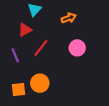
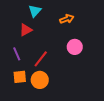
red line: (41, 48) -> (41, 59), moved
orange square: (18, 90) -> (20, 77), moved

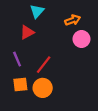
pink circle: (75, 47) -> (81, 39), moved

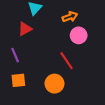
red line: (44, 65) -> (67, 61), moved, turned -72
orange circle: (43, 88) -> (54, 84), moved

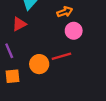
red line: (67, 61) -> (61, 56), turned -72
orange circle: (54, 84) -> (39, 64), moved

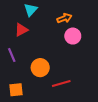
red line: (61, 56) -> (61, 83), moved
orange square: (13, 76) -> (16, 90), moved

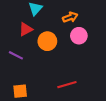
purple line: (12, 55) -> (16, 55), turned -40
orange circle: (40, 68) -> (47, 41), moved

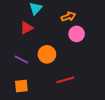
orange circle: (47, 41) -> (47, 54), moved
purple line: (16, 55) -> (21, 59), moved

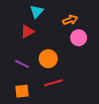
red line: (65, 80) -> (53, 83), moved

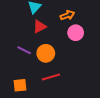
red triangle: (27, 31) -> (40, 27), moved
purple line: (22, 64) -> (24, 50), moved

